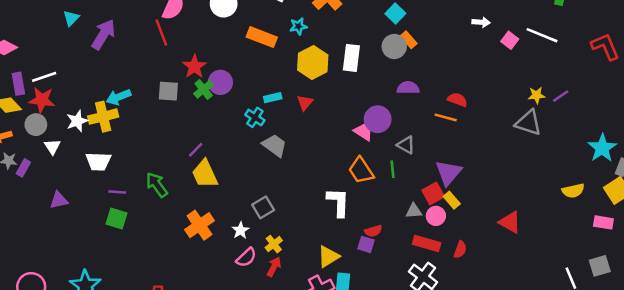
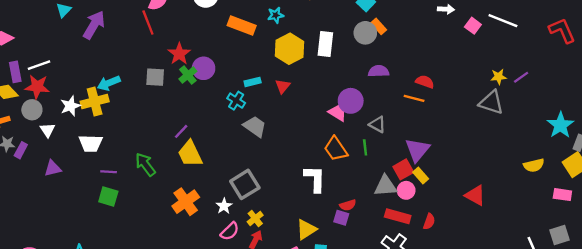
purple triangle: (59, 200) -> (53, 168), moved
gray square: (263, 207) -> (245, 184), size x1.4
gray triangle: (414, 211) -> (385, 186), size x1.5

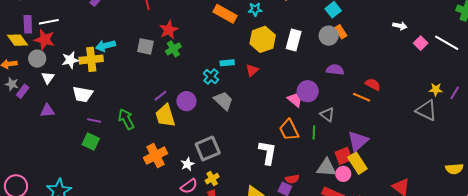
purple circle: (204, 68) -> (186, 101), moved
purple line: (521, 77) -> (455, 93), turned -32
yellow rectangle: (421, 175) -> (357, 163), size x1.5

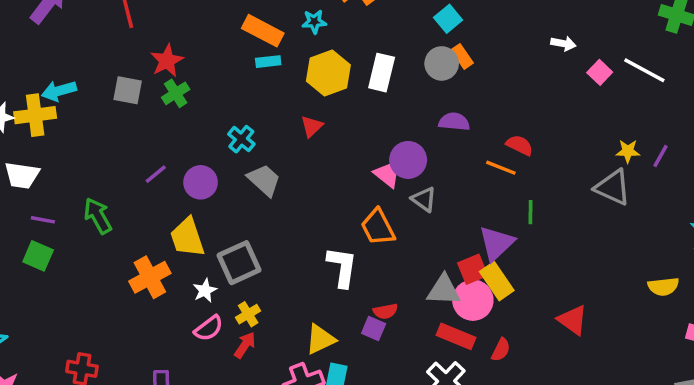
cyan rectangle: (227, 63) -> (268, 62), moved
gray triangle: (327, 115) -> (424, 199), moved
yellow trapezoid: (165, 116) -> (187, 237), moved
green line: (314, 132) -> (531, 212), moved
pink circle: (343, 174) -> (473, 300), size x1.5

